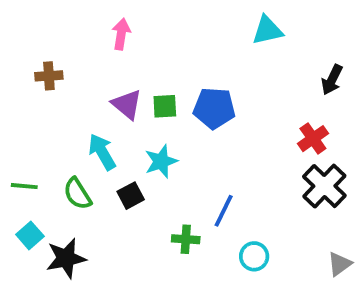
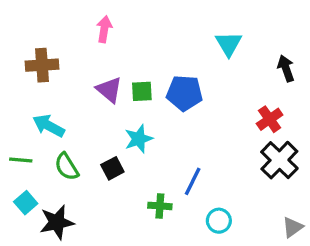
cyan triangle: (267, 30) -> (229, 44), moved, turned -48
brown cross: (49, 76) -> (42, 65), size x1.4
black arrow: (332, 80) -> (286, 68), turned 135
cyan arrow: (102, 152) -> (49, 126), moved, turned -32

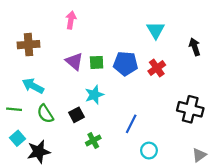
red cross: (270, 119) -> (157, 68), moved
black cross: (279, 160) -> (190, 109), turned -30
green cross: (160, 206) -> (93, 140), moved, turned -32

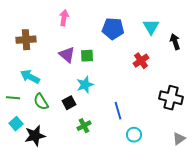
cyan triangle: (156, 30) -> (151, 27), moved
blue pentagon: (126, 64) -> (113, 29), moved
blue line: (131, 124) -> (118, 111), turned -42

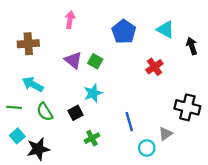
cyan triangle: (151, 27) -> (165, 29), turned -30
blue pentagon: (113, 29) -> (124, 32), turned 30
green square: (87, 56) -> (95, 61), turned 32
gray triangle: (179, 139) -> (165, 134), moved

